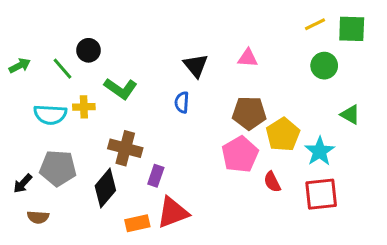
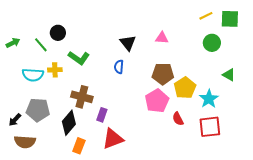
brown semicircle: (38, 217) -> (25, 142), size x1.5
orange rectangle: (137, 223) -> (79, 146), moved, turned -56

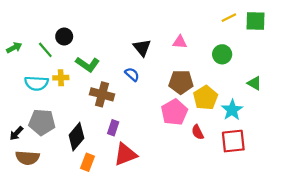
green circle: (212, 43) -> (222, 54), moved
blue semicircle: (119, 67) -> (132, 74), turned 128
brown cross: (82, 97) -> (102, 94), moved

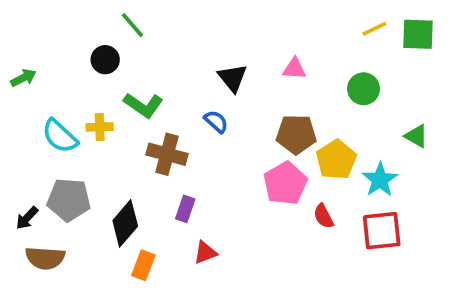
green line: (45, 50) -> (132, 25), moved
cyan semicircle: (36, 83) -> (60, 136), turned 40
red triangle: (125, 154) -> (205, 253), size x0.6

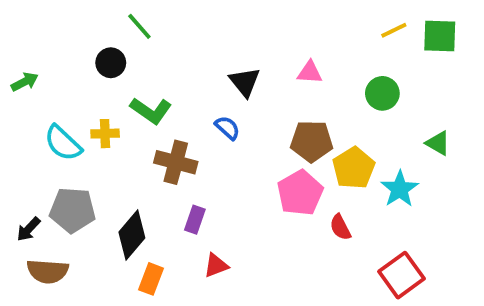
red square: (382, 231) -> (402, 275), moved, turned -30

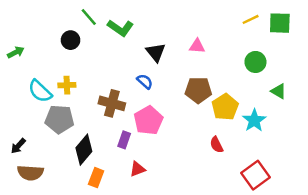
green circle: (382, 93) -> (255, 62), moved
green L-shape: (151, 111) -> (120, 28), moved
pink pentagon: (300, 193) -> (148, 120), moved
gray pentagon: (72, 210) -> (60, 119), moved

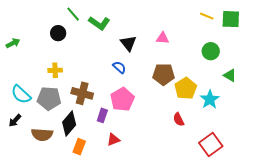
yellow line: (251, 19) -> (207, 16), turned 48
cyan semicircle: (40, 91) -> (21, 94), moved
brown cross: (112, 103) -> (82, 93), moved
brown semicircle: (30, 173) -> (42, 135), moved

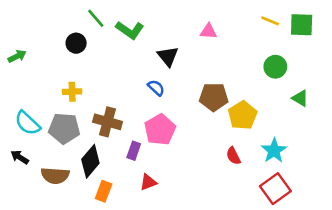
pink triangle: (163, 38) -> (208, 31), moved
cyan star: (210, 99) -> (274, 151), moved
black arrow: (15, 120) -> (20, 157), turned 80

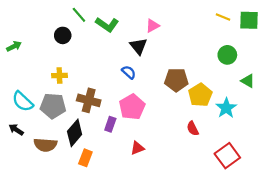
pink triangle: (208, 31) -> (153, 26), moved, turned -32
cyan star: (274, 151) -> (226, 108), moved
red triangle: (148, 182) -> (137, 148), moved

